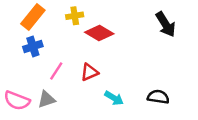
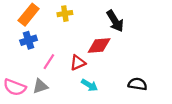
black arrow: (166, 24) -> (115, 21), moved
red diamond: (99, 33) -> (99, 46), moved, turned -35
cyan arrow: (114, 98) -> (89, 85), moved

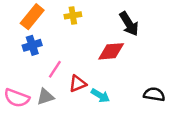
red triangle: (78, 63) -> (78, 84), moved

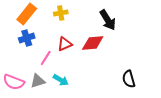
red triangle: (78, 84) -> (65, 44), moved
black semicircle: (154, 94) -> (129, 79), turned -114
cyan arrow: (100, 96) -> (61, 80), moved

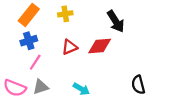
pink line: (46, 58) -> (35, 62), moved
cyan arrow: (61, 80) -> (81, 89), moved

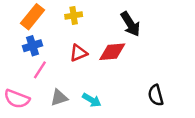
gray triangle: (41, 87) -> (59, 98), moved

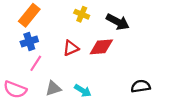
yellow cross: (74, 16) -> (82, 14), moved, turned 32
black arrow: (130, 24) -> (118, 22), turned -30
black semicircle: (156, 95) -> (141, 86), turned 96

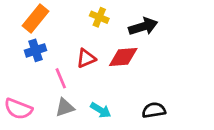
black arrow: (118, 22) -> (143, 26), turned -45
pink line: (36, 63) -> (61, 78), moved, turned -56
black semicircle: (141, 86) -> (154, 110), moved

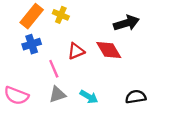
yellow cross: (99, 17) -> (61, 15), moved
red diamond: (123, 57) -> (109, 50), turned 64

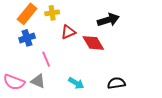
yellow cross: (61, 15) -> (52, 13), turned -32
red triangle: (76, 51) -> (68, 32), moved
gray triangle: (57, 94) -> (38, 81), moved, turned 42

